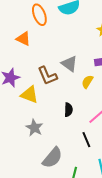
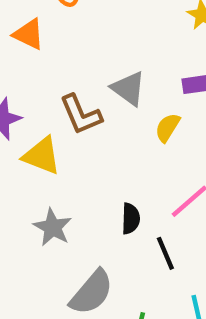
black semicircle: (68, 110) -> (131, 219), moved

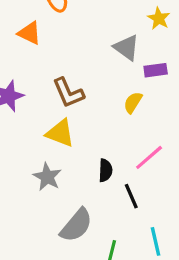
gray triangle: (128, 88) -> (126, 48), moved
yellow triangle: (42, 156) -> (60, 133), moved

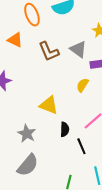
brown L-shape: (68, 93) -> (49, 51), moved
yellow triangle: (60, 133) -> (49, 105), moved
gray semicircle: (76, 225) -> (28, 165), moved

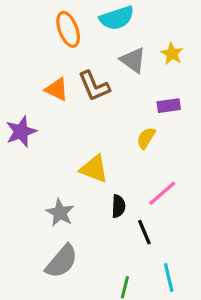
orange triangle: (15, 40) -> (57, 89), moved
gray triangle: (78, 49) -> (133, 60), moved

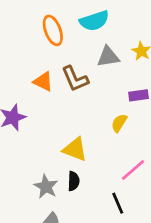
gray triangle: (133, 60) -> (108, 57), turned -45
black semicircle: (118, 206) -> (74, 181), moved

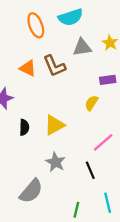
yellow triangle: (75, 149) -> (54, 125), turned -50
black semicircle: (74, 181) -> (24, 127), moved
gray star: (46, 187) -> (56, 162), moved

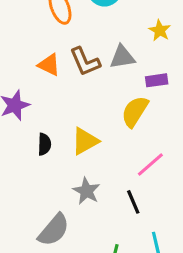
gray triangle: (82, 47) -> (122, 57), moved
yellow semicircle: (91, 103) -> (135, 112), size x1.5

